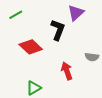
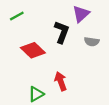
gray semicircle: (92, 57) -> (92, 42), moved
red arrow: (67, 71) -> (61, 81), moved

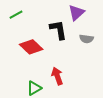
black L-shape: (62, 32) -> (58, 30), turned -30

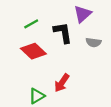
green line: (16, 15) -> (31, 24), moved
red arrow: (57, 76) -> (62, 83), turned -126

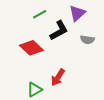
green line: (31, 24) -> (40, 14), moved
black L-shape: (63, 33) -> (59, 31), turned 70

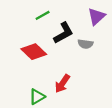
purple triangle: (77, 13) -> (96, 16), moved
gray semicircle: (87, 40) -> (85, 44), moved

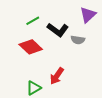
green line: (43, 15) -> (33, 21), moved
black L-shape: (63, 33) -> (58, 30), turned 65

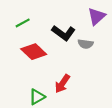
green line: (33, 21) -> (23, 23), moved

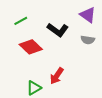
purple triangle: (97, 16) -> (88, 15), turned -42
gray semicircle: (86, 44) -> (88, 40), moved

